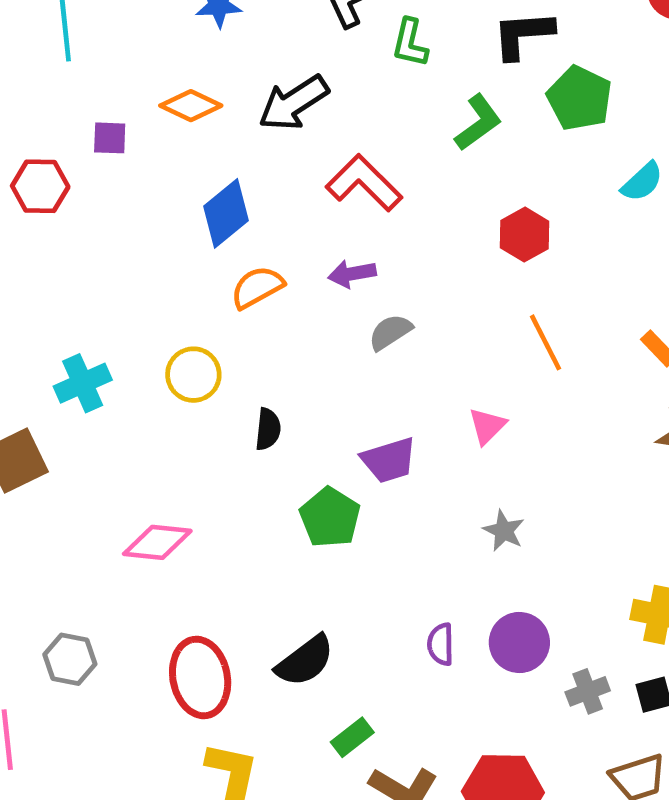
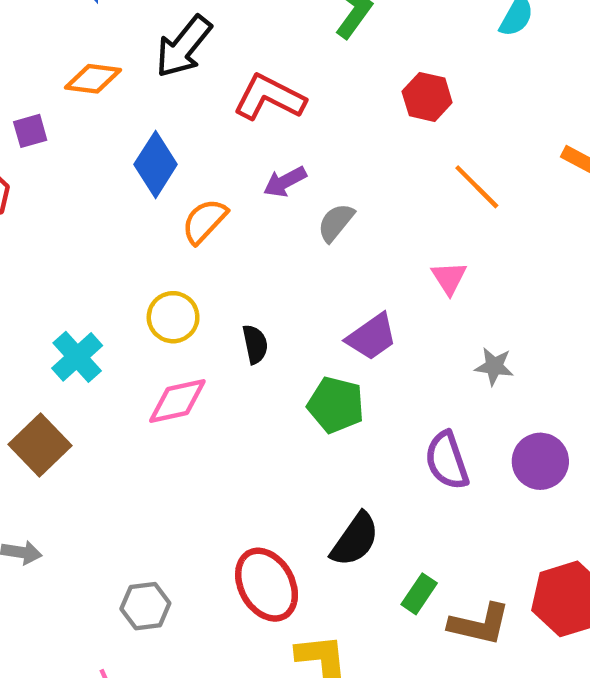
pink diamond: (157, 542) -> (177, 401), moved
purple semicircle: (441, 644) -> (447, 461), moved, size x1.5

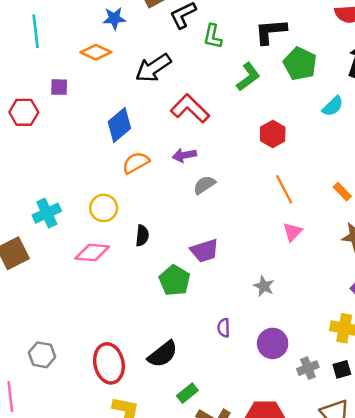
orange diamond: (93, 79) -> (96, 52), moved
pink triangle: (449, 278) -> (293, 232), moved
purple semicircle: (447, 461) -> (224, 328), size x0.6

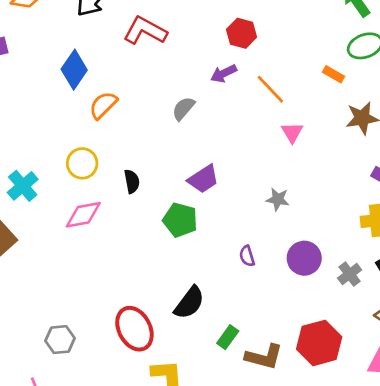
purple arrow: (184, 155) -> (224, 73), moved

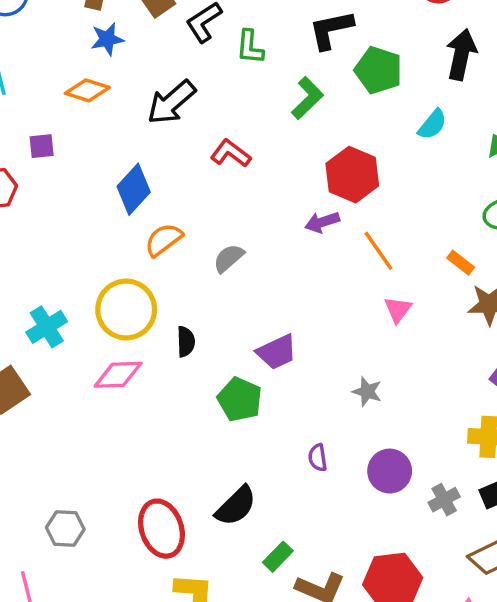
red L-shape: (145, 31) -> (231, 153), size x0.7
red hexagon: (242, 33) -> (352, 175), size x1.4
orange rectangle: (333, 74) -> (461, 263), moved
gray semicircle: (183, 108) -> (229, 258), moved
yellow circle: (82, 163) -> (126, 310), size x1.5

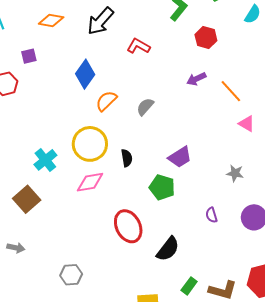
red hexagon: (352, 175) -> (206, 38), moved, size x0.7
pink triangle: (398, 310) -> (247, 124), turned -30
red ellipse: (162, 529) -> (128, 226), moved
green rectangle: (278, 557) -> (189, 286), moved

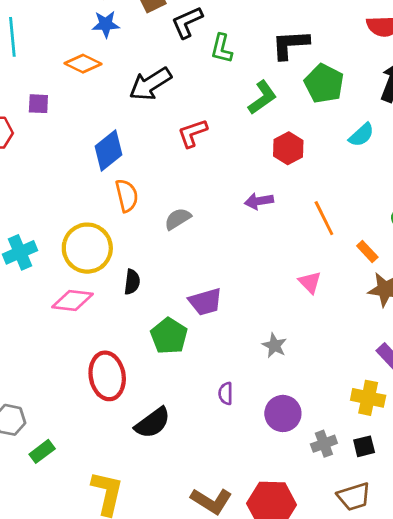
red L-shape: (138, 46) -> (192, 133), turned -65
orange line: (231, 91) -> (324, 218), moved
orange semicircle: (106, 101) -> (127, 196), turned 105
green rectangle: (189, 286) -> (42, 451), moved

